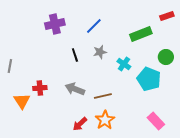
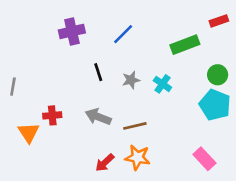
gray star: (100, 52) -> (131, 80), moved
cyan pentagon: (149, 79) -> (215, 105), moved
orange star: (105, 120) -> (138, 157), turned -30

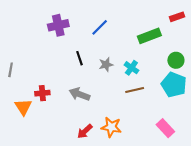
brown line: (135, 126) -> (135, 90), moved

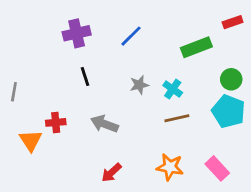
black line: (79, 58) -> (85, 77), moved
orange star: (111, 127) -> (170, 167), moved

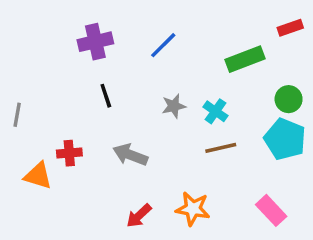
orange triangle: (31, 141) -> (38, 176), turned -40
orange star: (170, 167) -> (193, 209), moved

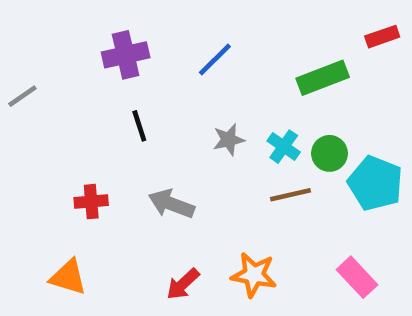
green circle: (289, 99) -> (329, 153), moved
gray line: (17, 115) -> (22, 96), moved, turned 45
orange triangle: (38, 176) -> (68, 277), moved

